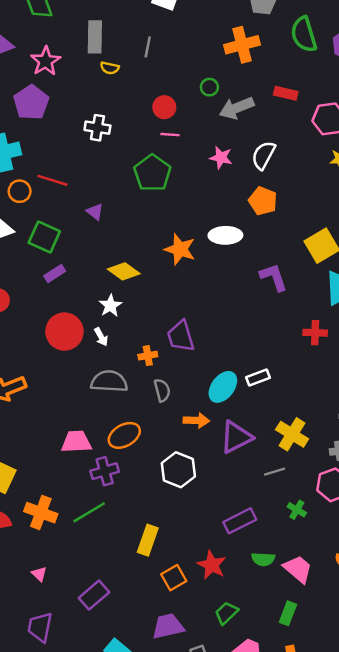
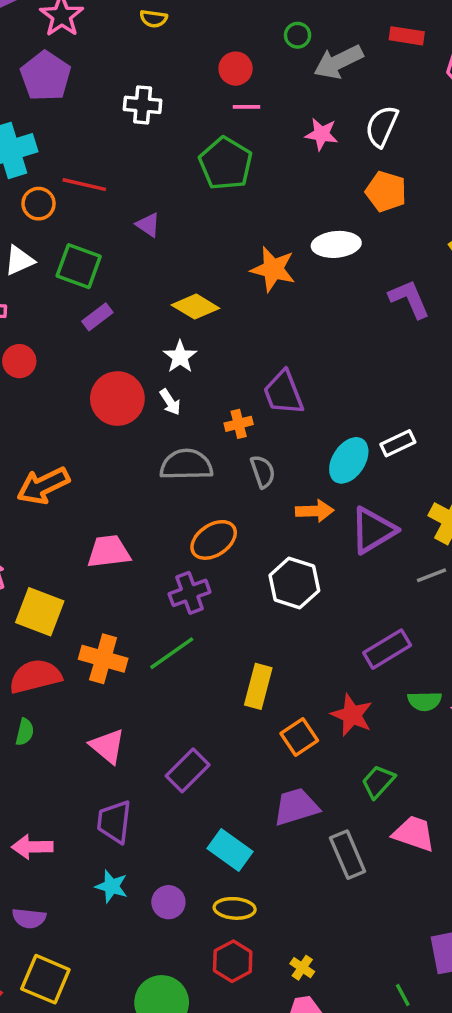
pink trapezoid: (76, 442) -> (109, 552), moved
pink triangle: (39, 574) -> (107, 746), size x1.6

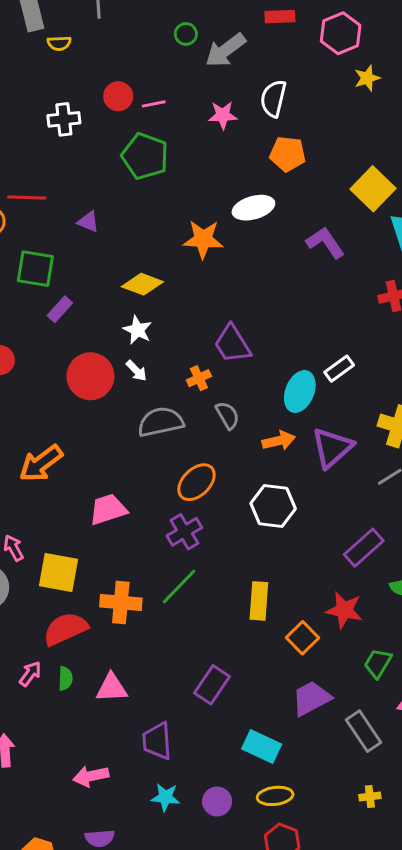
red circle: (236, 69) -> (118, 96), moved
pink triangle: (107, 746) -> (112, 688), moved, turned -32
yellow cross: (302, 968) -> (370, 796), moved, turned -30

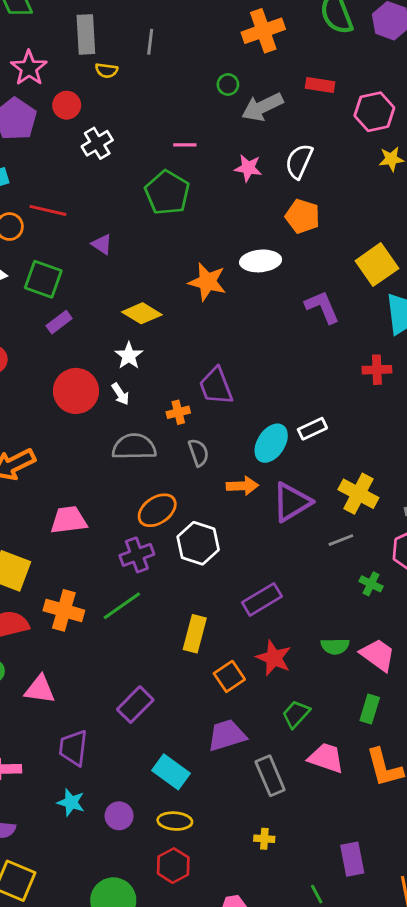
red circle: (118, 96) -> (67, 105), moved
white cross: (64, 119) -> (97, 143), turned -36
white hexagon: (273, 506) -> (198, 543), moved
purple rectangle: (364, 548) -> (262, 599), moved

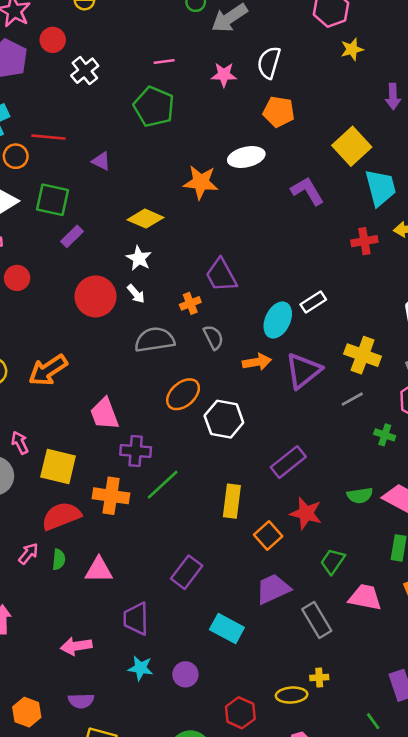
pink trapezoid: (69, 520) -> (104, 414), turned -96
purple cross: (137, 555) -> (136, 451), moved, turned 32
yellow ellipse: (175, 821) -> (292, 695), moved

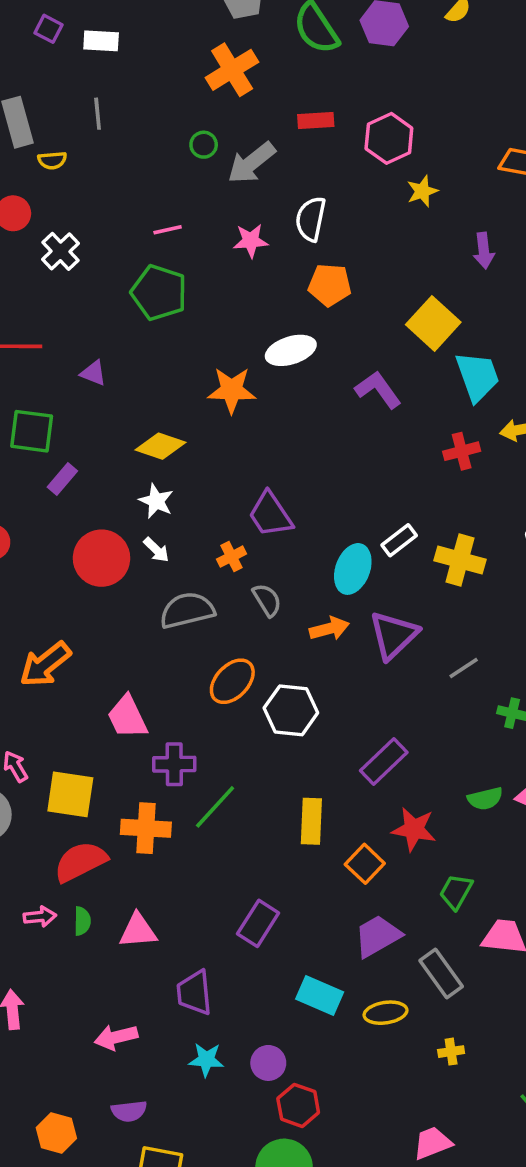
yellow cross: (363, 355) -> (460, 560), moved
pink arrow: (28, 554) -> (40, 917), turned 50
yellow ellipse: (292, 695) -> (386, 1013), moved
red hexagon: (240, 713) -> (298, 1105), moved

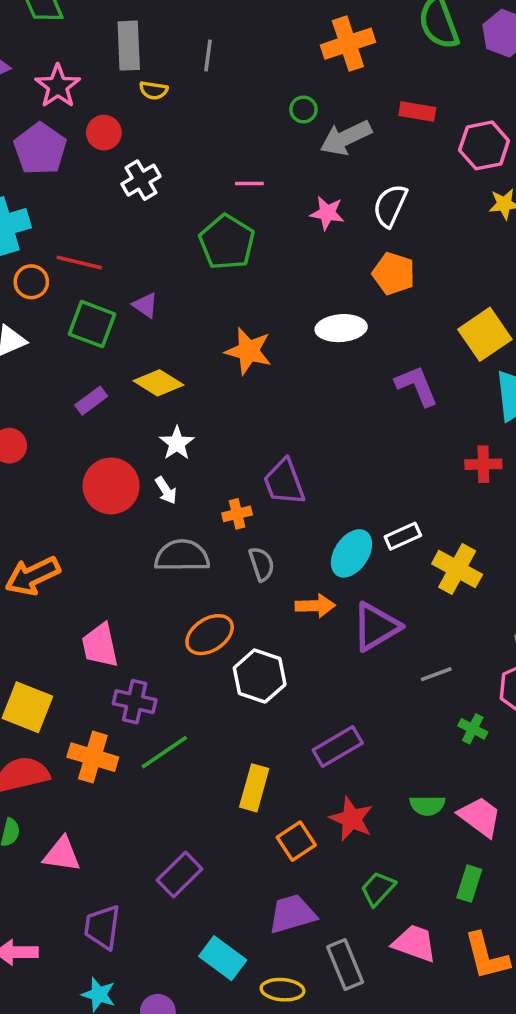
orange star: (232, 390) -> (248, 351), moved
green square: (32, 431) -> (92, 324), moved
yellow diamond: (161, 446) -> (159, 383), moved

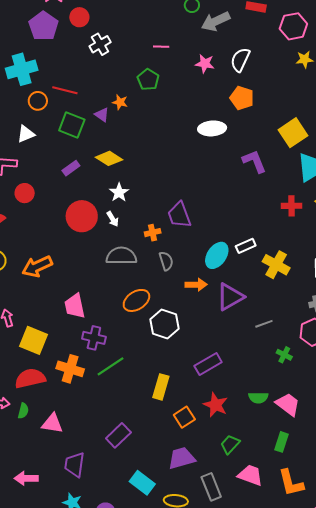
green pentagon: (227, 242) -> (148, 80), size x0.7
orange star: (248, 351) -> (120, 102), moved, size x0.6

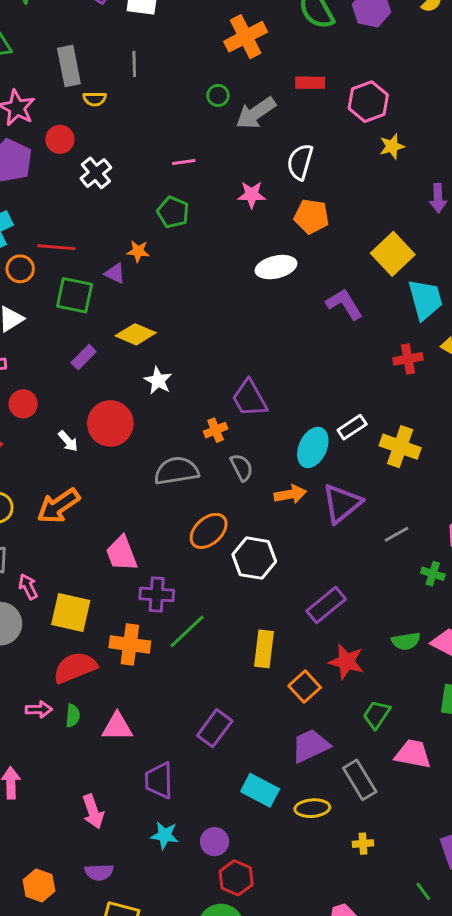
pink star: (205, 64) -> (252, 195), moved
white arrow: (113, 219) -> (68, 441), moved
pink arrow: (26, 478) -> (93, 812), turned -100

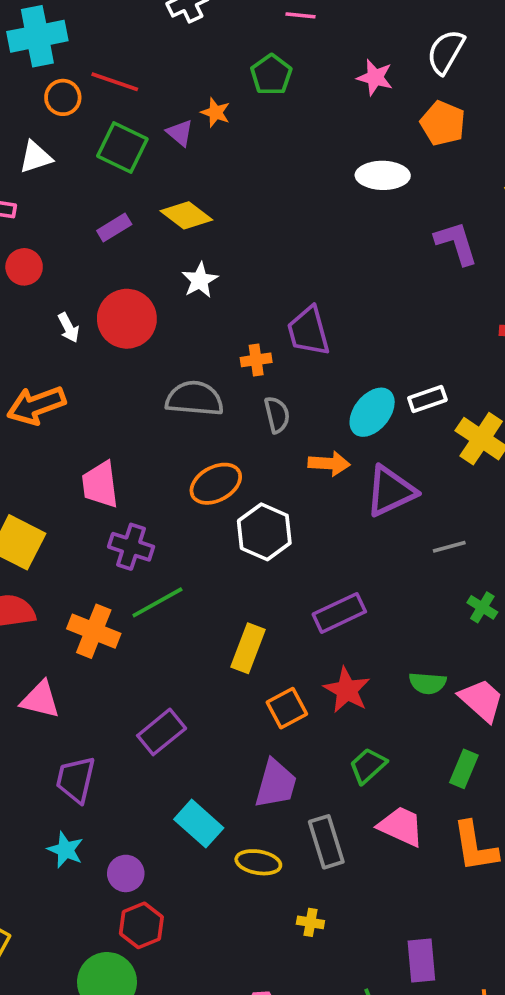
orange cross: (130, 644) -> (94, 631), moved
purple trapezoid: (311, 746) -> (276, 784), turned 117

